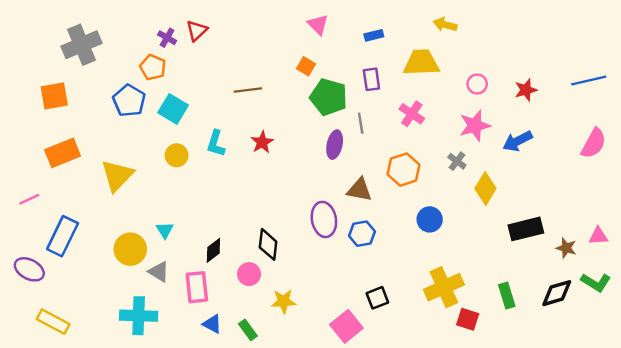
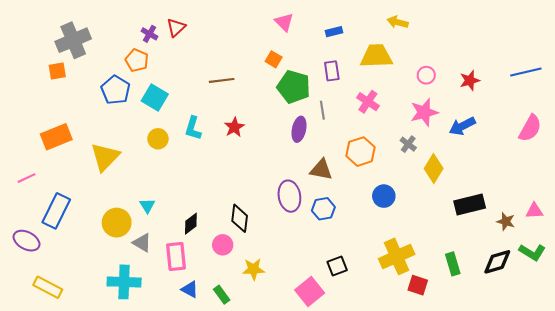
orange square: (54, 96) -> (57, 71), moved, size x0.7

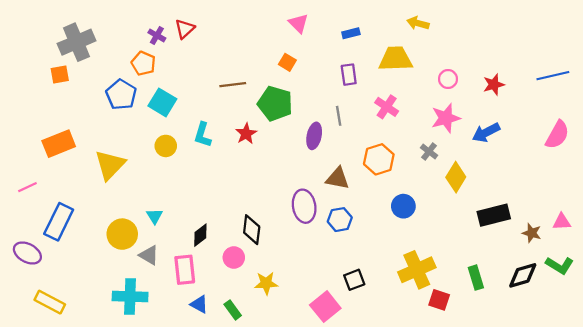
green pentagon: (294, 87) -> (275, 104), moved

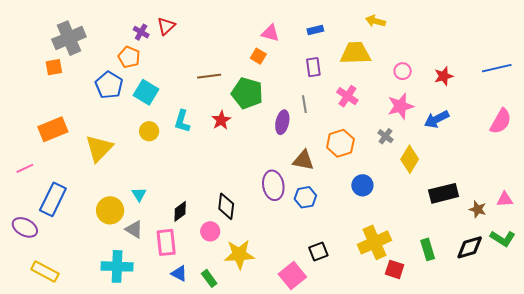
pink triangle: (299, 23) -> (270, 33), moved, turned -30
yellow star: (266, 283) -> (239, 254), size x1.4

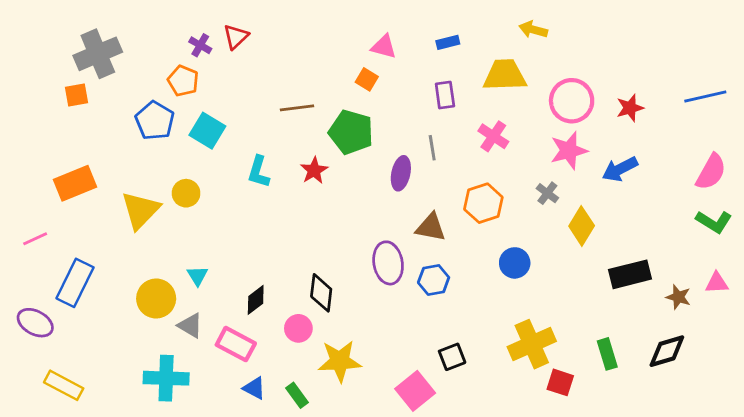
pink circle: (403, 71) -> (572, 101), size x1.8
yellow circle: (149, 131) -> (186, 193), moved
green L-shape: (503, 238) -> (714, 222), moved
pink rectangle: (166, 242) -> (236, 344), turned -56

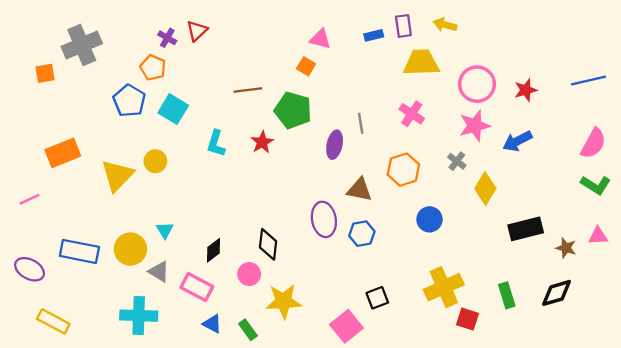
orange square: (76, 95) -> (45, 73), moved
purple rectangle: (445, 95) -> (403, 26), moved
blue rectangle: (75, 283) -> (79, 251), moved, turned 75

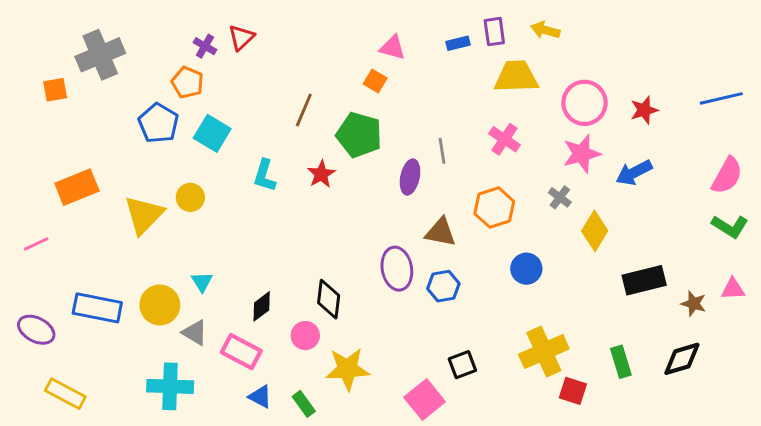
brown line: (248, 90) -> (304, 110), turned -60

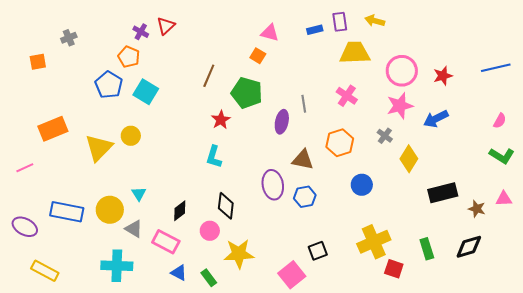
gray cross: (100, 55) -> (69, 38), size x0.5
cyan L-shape: (265, 176) -> (214, 157), moved
pink semicircle: (727, 176) -> (500, 121), size x0.6

